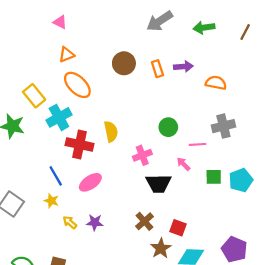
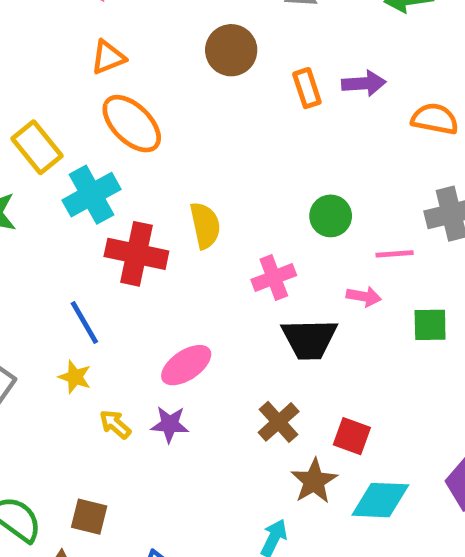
brown circle: (124, 63) -> (231, 50), moved
pink arrow: (183, 164) -> (364, 296), turned 144
pink ellipse: (90, 182) -> (186, 365), moved

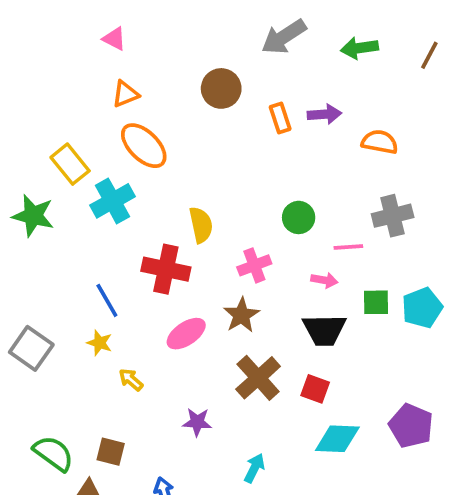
red cross: (136, 254) -> (166, 269), moved
black trapezoid: (309, 339) -> (324, 330), moved
brown cross: (279, 422) -> (258, 378), size x1.4
purple star: (170, 424) -> (197, 422), moved
brown star: (314, 481) -> (241, 315), moved

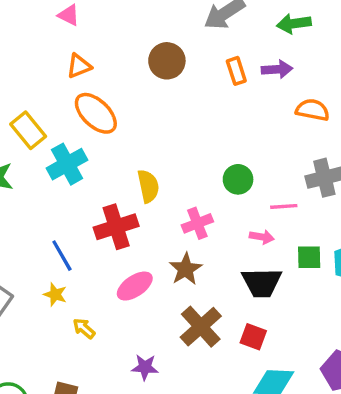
purple arrow: (324, 114) -> (277, 69), moved
orange rectangle: (280, 118) -> (236, 71), moved
red cross: (166, 269) -> (116, 227), turned -30

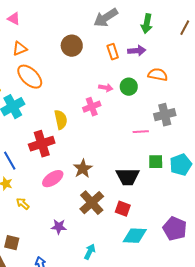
green arrow: (294, 24) -> (147, 24), turned -72
green circle: (238, 179) -> (129, 87), moved
pink cross: (197, 223) -> (92, 107), moved
pink arrow: (262, 237) -> (106, 88), moved

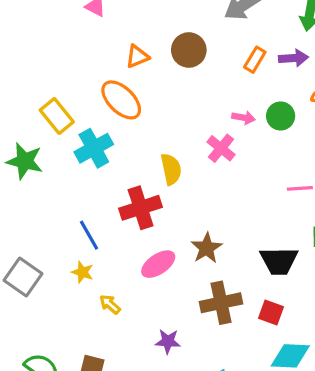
orange triangle: (20, 49) -> (137, 56), moved
orange rectangle: (113, 52) -> (255, 60), turned 49
pink cross: (92, 107) -> (221, 148), turned -30
brown cross: (92, 203) -> (221, 303), turned 30

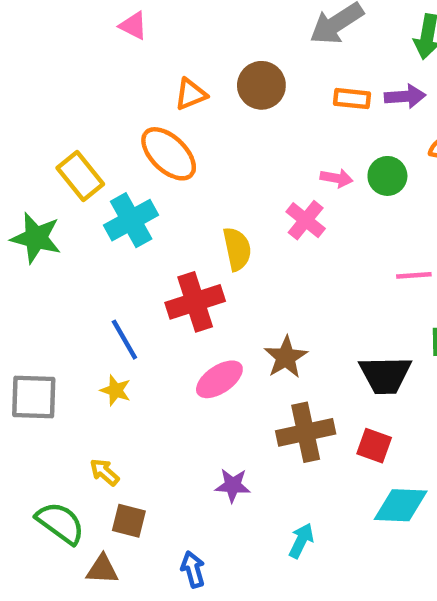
orange rectangle: (255, 60) -> (352, 99), turned 65
gray square: (23, 277) -> (34, 397), turned -33
yellow arrow: (110, 304) -> (104, 472), moved

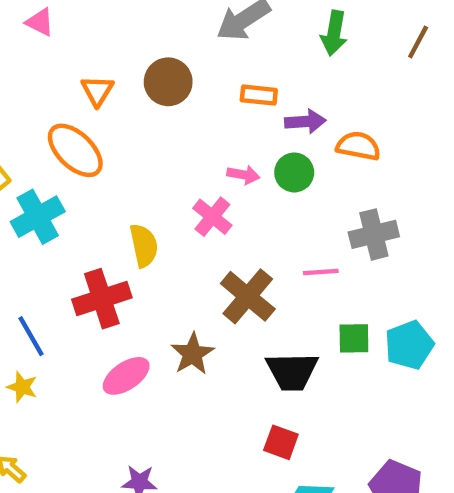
orange triangle: (191, 94) -> (97, 91), turned -36
purple arrow: (405, 96) -> (305, 122), moved
brown cross: (306, 432) -> (248, 296), moved, turned -38

